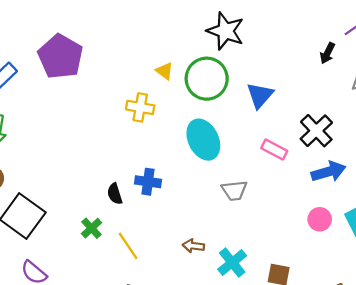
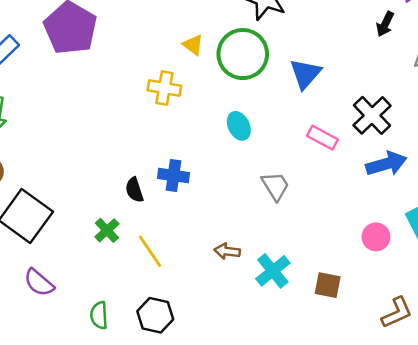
cyan ellipse: (203, 140) -> (239, 126), size x0.6
gray trapezoid: (234, 191) -> (275, 186), turned -116
pink circle: (320, 219) -> (376, 237), moved

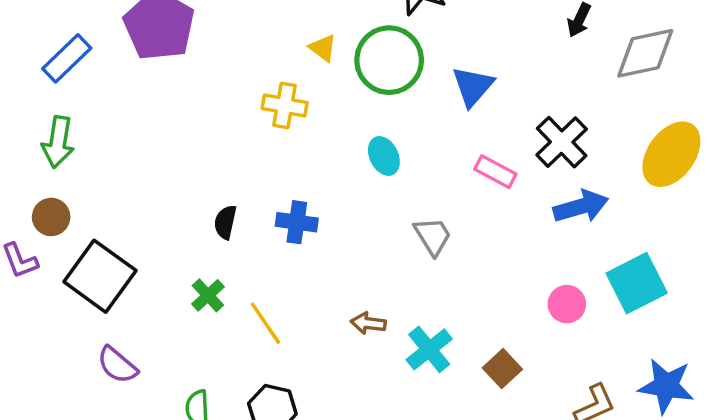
black semicircle: (134, 190) -> (225, 222), moved, turned 30
brown square: (328, 285) -> (502, 369), turned 36

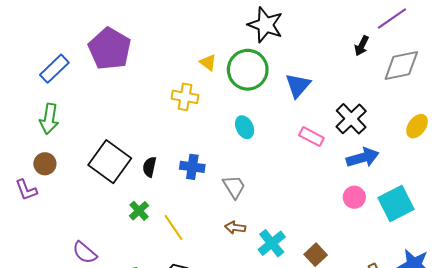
yellow ellipse: (671, 154) -> (417, 126), size x0.6
gray trapezoid: (433, 236) -> (234, 187), moved
black square: (100, 276) -> (110, 162), moved
pink circle: (567, 304) -> (354, 197), moved

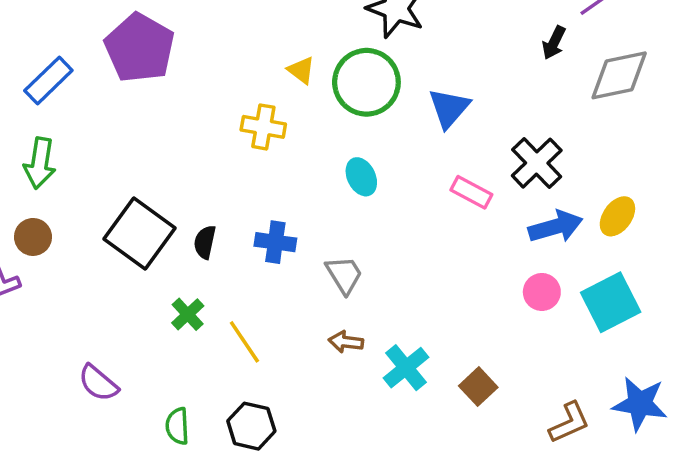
yellow ellipse: (417, 126) -> (617, 216), moved

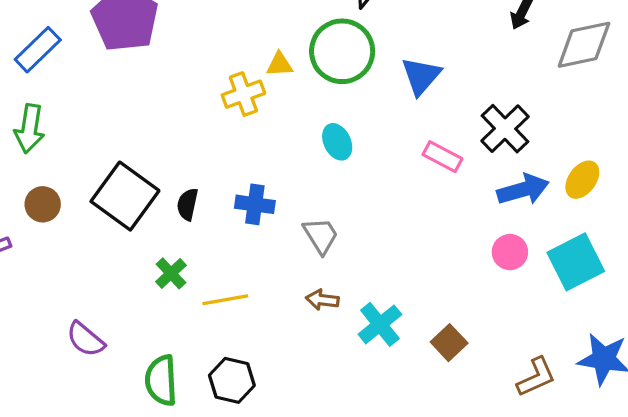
yellow triangle: (301, 70) -> (280, 64), moved, turned -40
yellow cross: (263, 127) -> (243, 94), turned -30
brown circle: (33, 237) -> (43, 204), moved
yellow line: (244, 342) -> (225, 300), turned -66
green semicircle: (177, 426) -> (161, 380), size x1.4

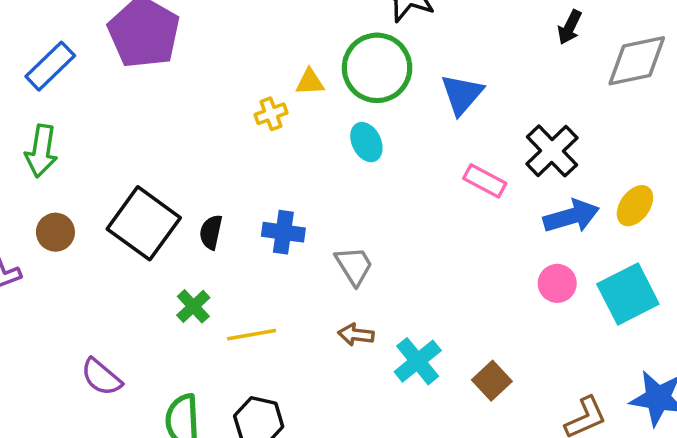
yellow cross: (243, 94) -> (271, 114), size x0.7
cyan ellipse: (337, 142) -> (366, 142), moved

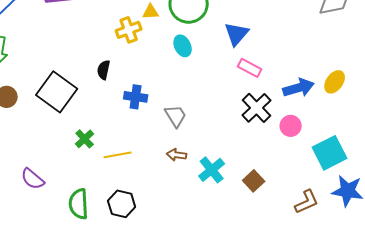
blue triangle: (462, 94) -> (237, 34), moved
yellow cross: (271, 114) -> (129, 30), size x1.4
black cross: (552, 151) -> (257, 108), moved
black semicircle: (211, 232) -> (104, 70), moved
cyan square: (628, 294) -> (330, 153), moved

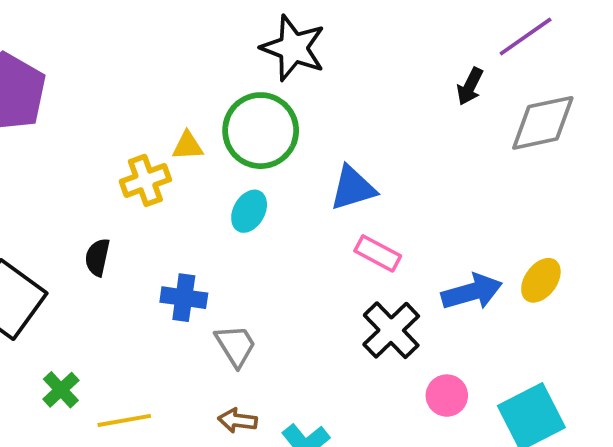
blue triangle: (237, 34) -> (353, 188), turned 32
cyan ellipse: (183, 46) -> (249, 211), turned 55
blue cross: (136, 97) -> (184, 298), moved
pink circle: (291, 126) -> (447, 396), moved

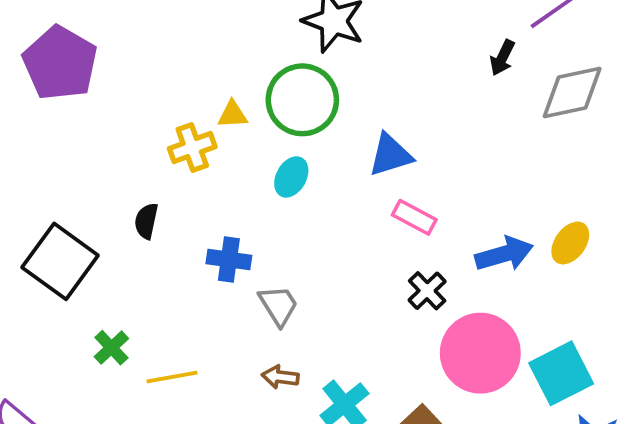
black cross: (391, 330) -> (427, 291), size x0.7
pink circle: (447, 396) -> (480, 353), size x2.0

